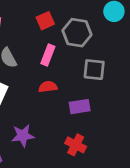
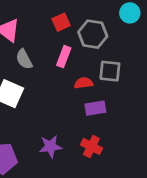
red semicircle: (48, 87) -> (84, 83), moved
purple star: (23, 136) -> (50, 146), moved

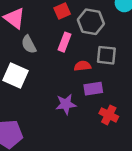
purple star: (50, 146) -> (66, 104), moved
red cross: (91, 146) -> (109, 115), moved

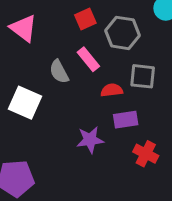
pink rectangle: (65, 42) -> (88, 59), turned -60
gray semicircle: (29, 44) -> (59, 72), moved

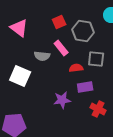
gray semicircle: (59, 72) -> (42, 56), turned -56

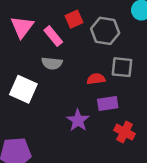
pink triangle: (19, 28) -> (22, 27), turned 30
pink rectangle: (61, 48) -> (53, 36), moved
purple star: (62, 100) -> (78, 120), turned -30

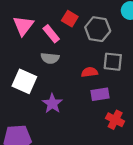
red square: (74, 19) -> (70, 19), turned -35
purple star: (78, 120) -> (52, 104), moved

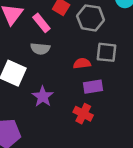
red cross: (115, 120) -> (83, 114), moved

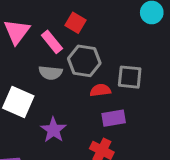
gray hexagon: (91, 18) -> (84, 61), moved

